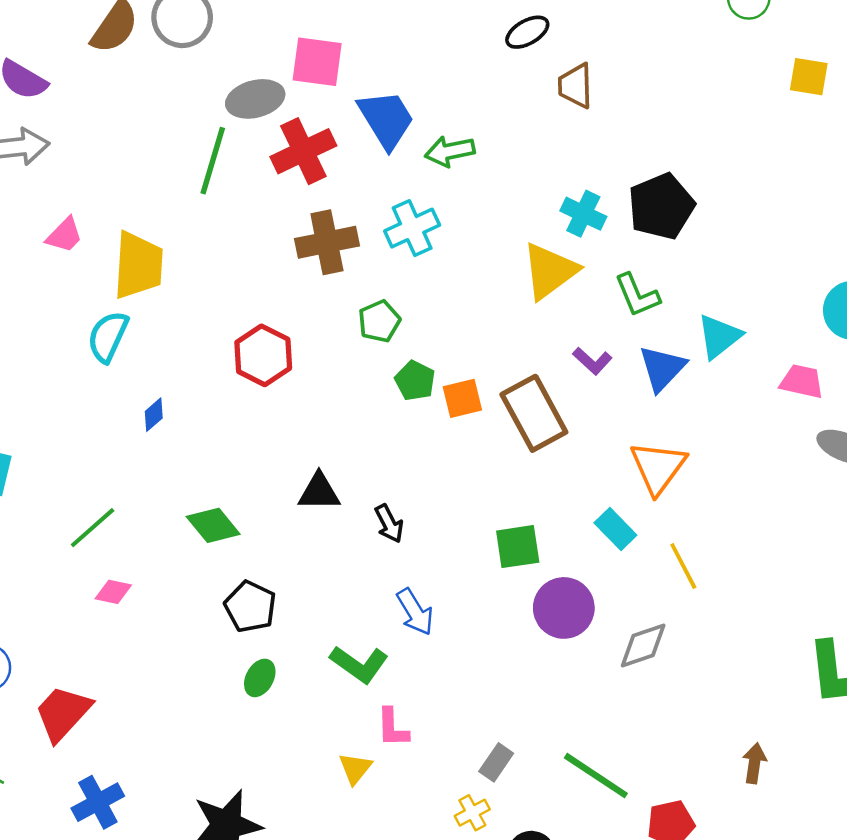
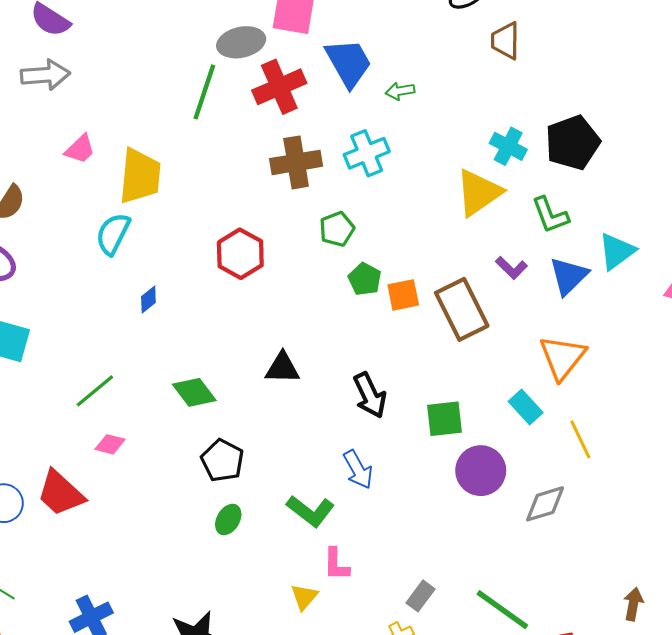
green arrow: (450, 151) -> (400, 91), size x0.7
black arrow: (389, 524) -> (370, 395), moved, size x1.4
red trapezoid: (63, 713) -> (60, 493), moved, turned -92

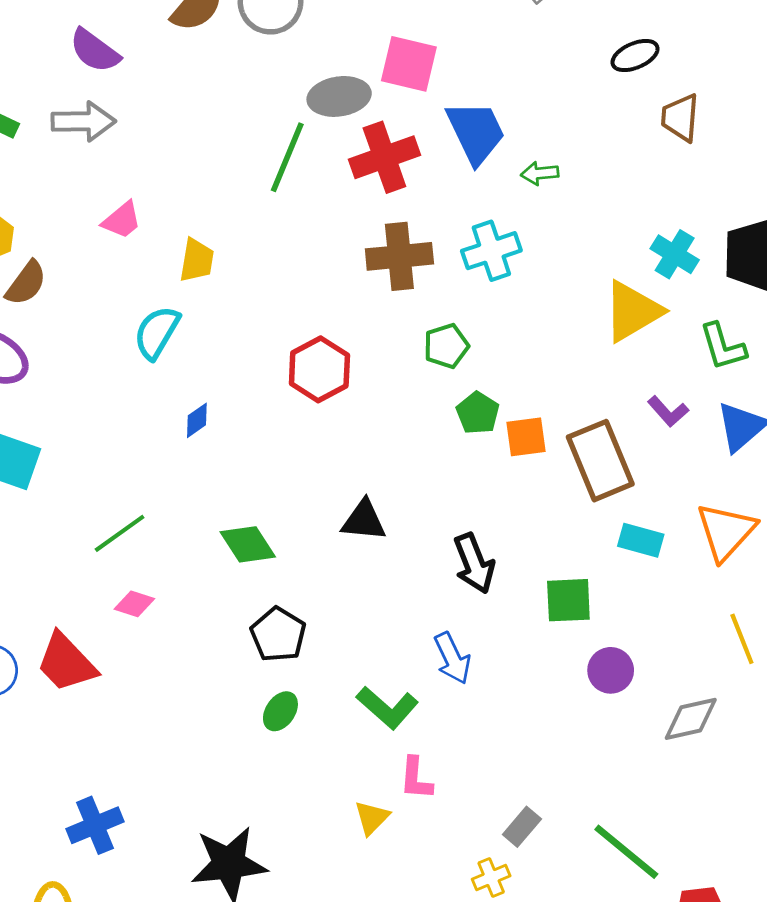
yellow trapezoid: (140, 176) -> (197, 260), size x0.6
cyan rectangle: (526, 407) -> (641, 540), moved, turned -36
purple circle: (481, 471) -> (611, 670), size x0.7

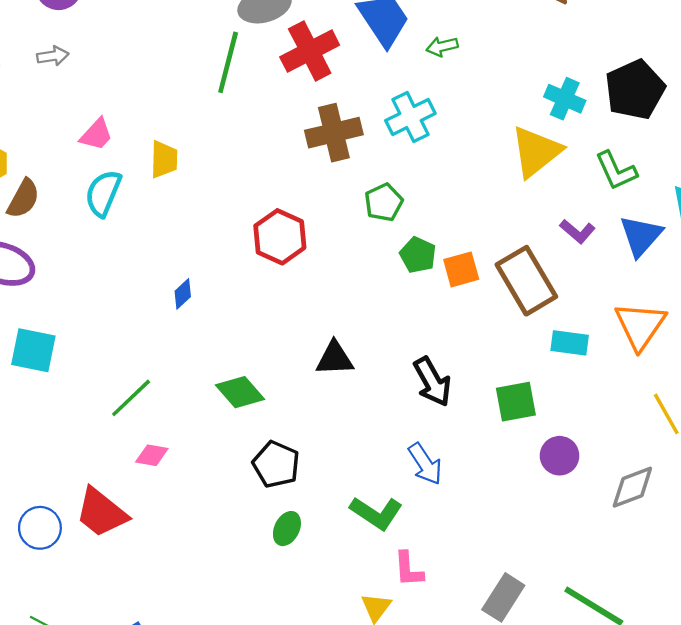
gray arrow: (83, 121) -> (53, 56), size x0.6
cyan semicircle: (157, 332) -> (103, 193), moved
gray rectangle: (522, 827) -> (503, 597), size x1.4

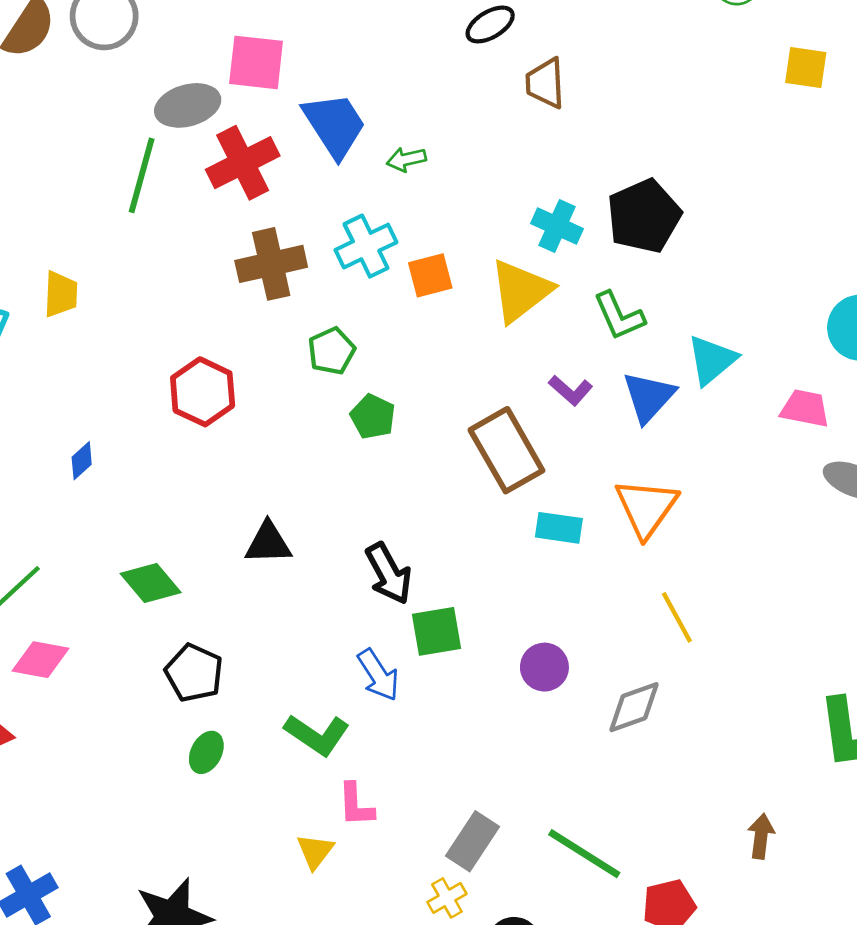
orange square: (461, 269) -> (430, 275), moved
green square: (516, 402) -> (437, 631), moved
pink diamond: (152, 455) -> (41, 660), size x1.4

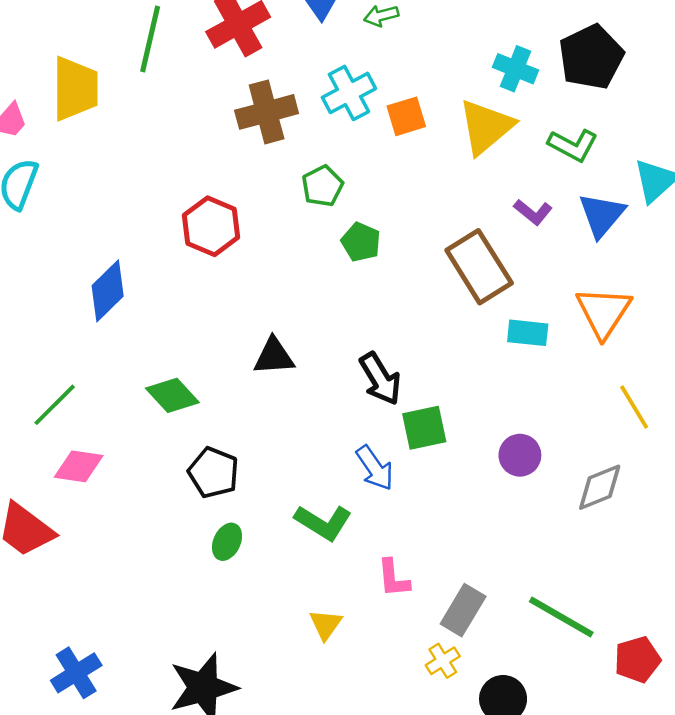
yellow trapezoid: (61, 294) -> (75, 89), moved, size x1.6
green L-shape: (619, 316) -> (573, 145), turned -36
blue diamond: (82, 461) -> (108, 291), size x1.8
pink L-shape: (356, 805) -> (393, 578), moved

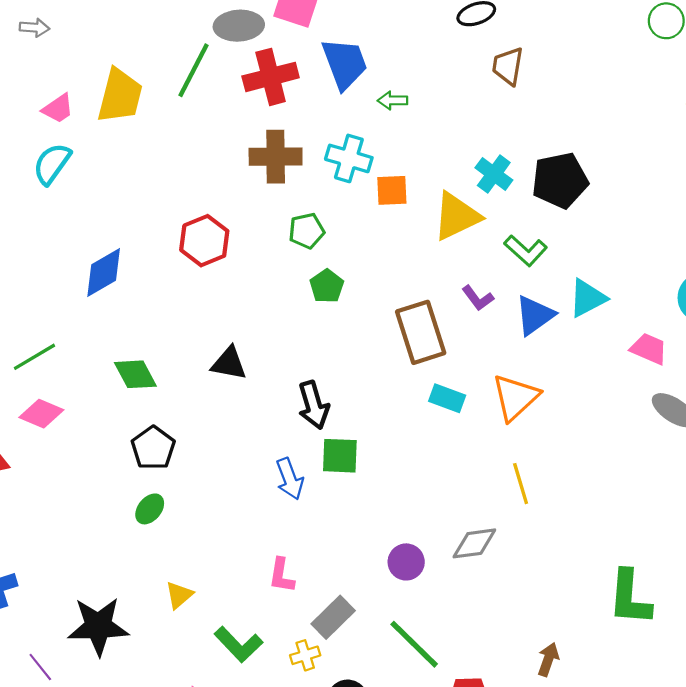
cyan cross: (349, 93) -> (349, 158), turned 30
purple circle: (520, 455) -> (406, 562), moved
green L-shape: (323, 522) -> (239, 644), moved
yellow triangle: (326, 624) -> (179, 595), moved

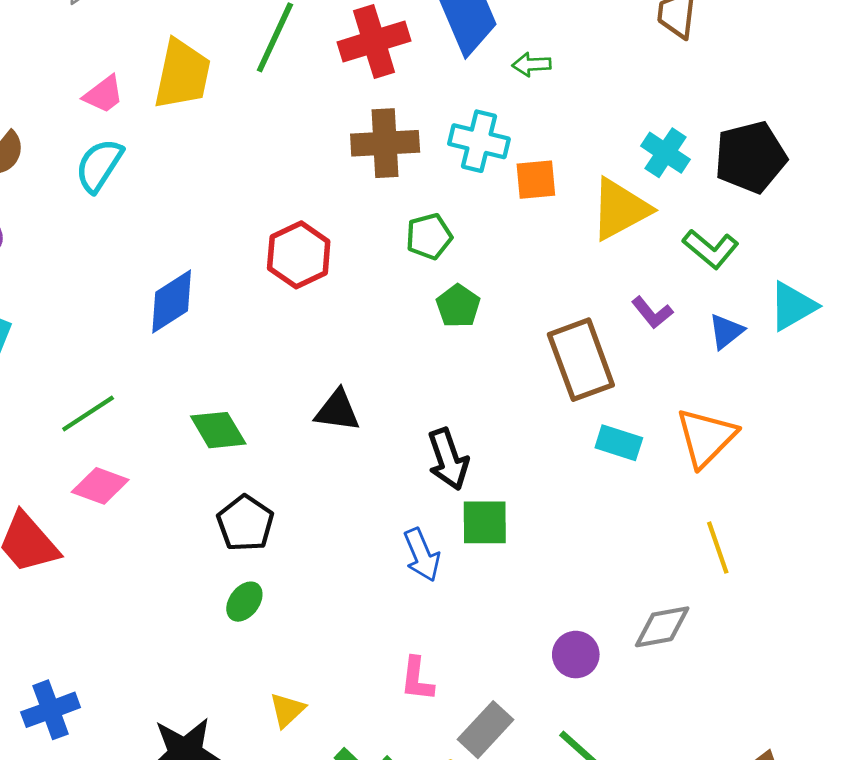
blue triangle: (535, 315) -> (726, 331), size x0.7

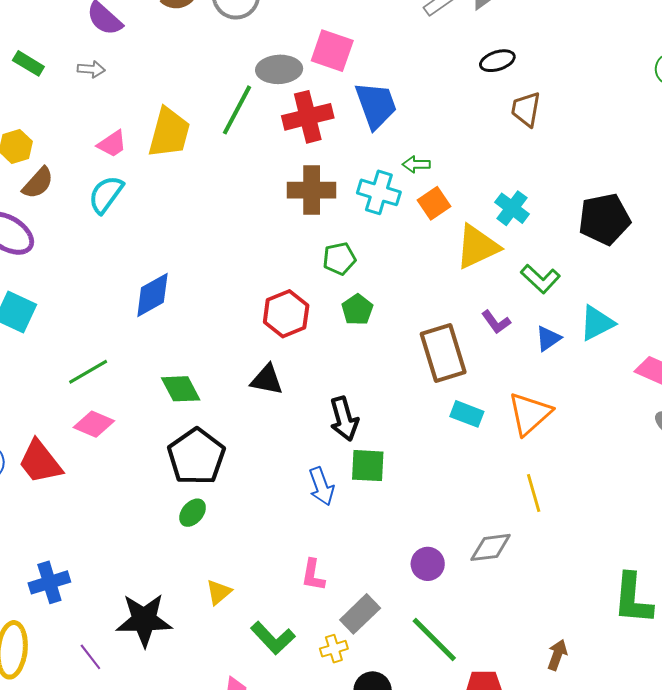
green arrow: (532, 64) -> (416, 164), moved
black pentagon: (751, 157) -> (604, 219), moved
orange square: (536, 180) -> (434, 203), moved, turned -32
red hexagon: (299, 255) -> (286, 314), moved
black pentagon: (245, 523) -> (196, 457), size x1.4

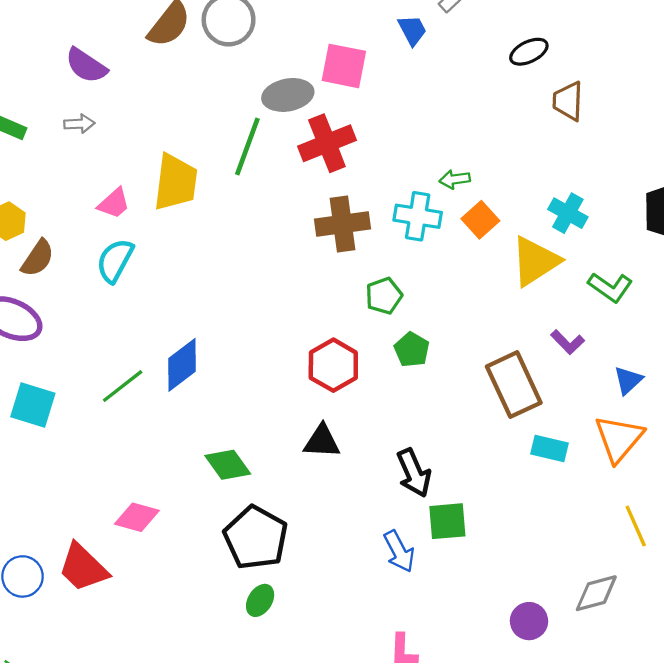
blue trapezoid: (376, 105) -> (412, 30), moved, size x0.6
blue triangle: (548, 338) -> (628, 380), moved
green line: (88, 372) -> (123, 386), moved

